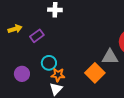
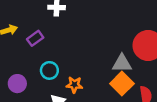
orange square: (95, 73) -> (122, 84), moved
orange star: (58, 75) -> (74, 85), moved

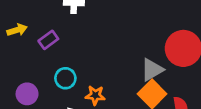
gray triangle: (122, 63) -> (152, 70), turned -30

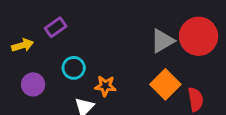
yellow arrow: (17, 30) -> (23, 45), moved
gray triangle: (152, 70) -> (162, 41), moved

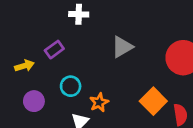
gray triangle: (162, 41) -> (122, 47), moved
orange star: (105, 86) -> (99, 102), turned -30

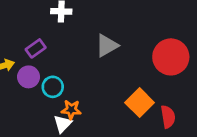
purple circle: (34, 101) -> (29, 77), moved
orange star: (99, 102) -> (71, 110), moved, turned 30

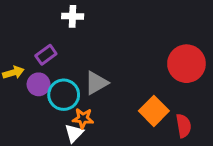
gray triangle: (107, 46) -> (96, 83), moved
cyan circle: (53, 87) -> (64, 95), size x1.4

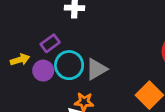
cyan circle: (64, 95) -> (69, 65), moved

